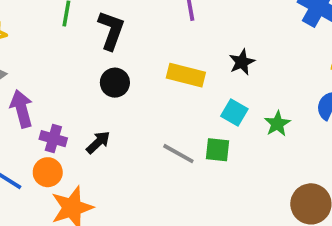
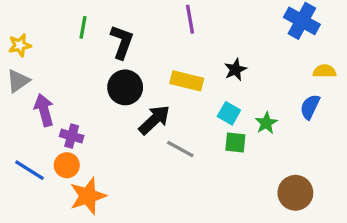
black circle: (115, 83) -> (125, 87), size x1.4
black arrow: (98, 142) -> (154, 120), moved, size x1.5
green square: (218, 150) -> (235, 143), moved

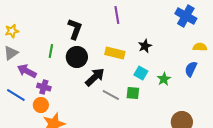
green line: (83, 27) -> (51, 51), moved
purple arrow: (44, 110) -> (27, 71), turned -48
green square: (235, 143) -> (133, 93), moved
blue line: (29, 170) -> (16, 95), moved

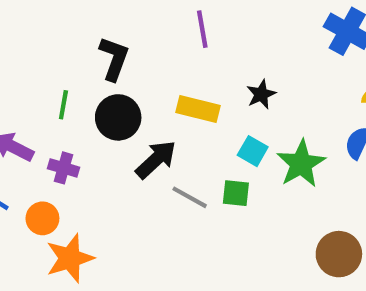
green star: (164, 79) -> (301, 164), size x1.6
purple cross: (44, 87) -> (63, 168), moved

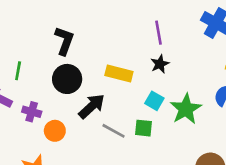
purple line: (202, 29) -> (158, 33), moved
green line: (63, 105) -> (18, 71), moved
orange circle: (42, 218) -> (55, 131), moved

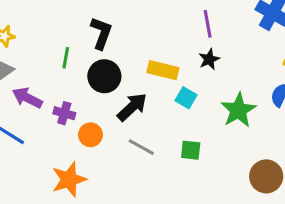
green line: (18, 71) -> (66, 58), moved
cyan square: (154, 101) -> (186, 98), moved
green square: (143, 128) -> (191, 150), moved
gray line: (113, 131) -> (141, 147), moved

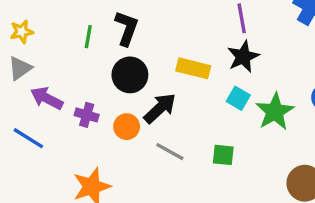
green line: (66, 58) -> (88, 37), moved
black star: (209, 59) -> (243, 57), size x1.4
cyan square: (186, 98) -> (238, 98), moved
orange circle: (91, 135) -> (127, 127), moved

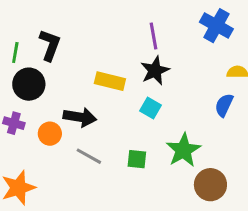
black circle: (130, 75) -> (29, 84), moved
black arrow: (160, 108) -> (80, 117), turned 52
green star: (275, 112) -> (183, 150), moved

